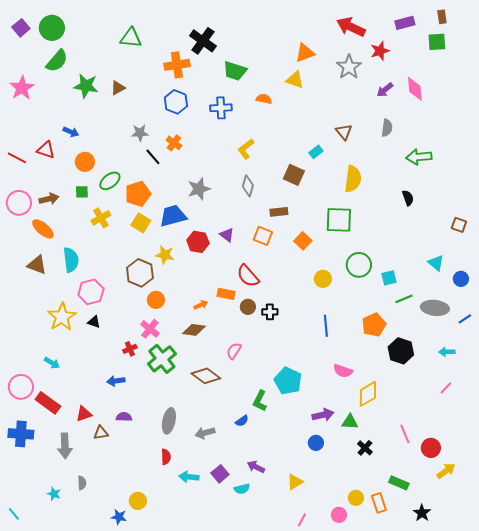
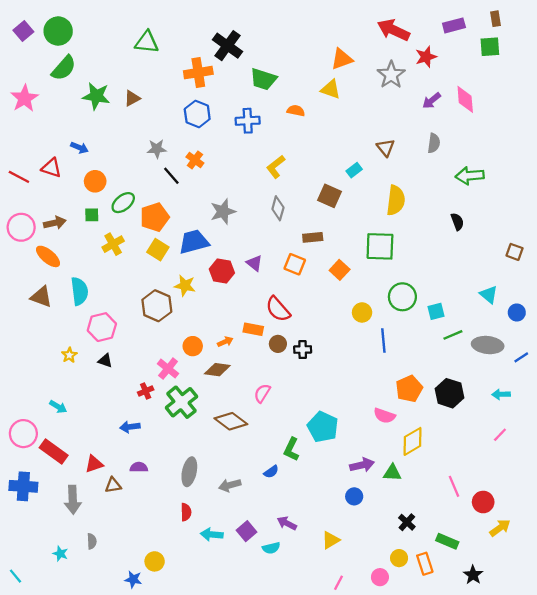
orange circle: (156, 300) -> (193, 346), moved
yellow star: (62, 317) -> (69, 355), size x0.5
orange pentagon: (374, 325) -> (409, 389), moved
blue line: (326, 326) -> (383, 341), moved
black cross: (365, 448) -> (407, 522), moved

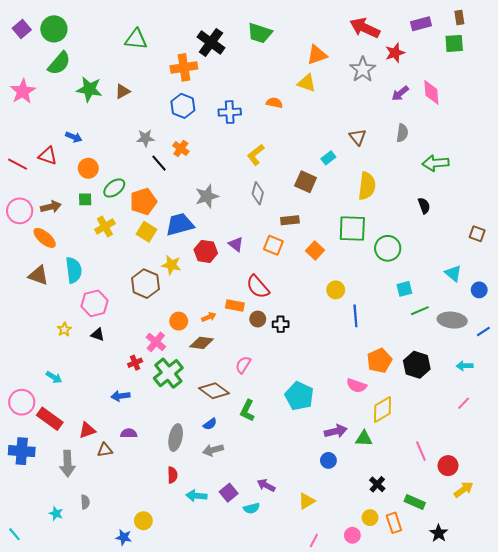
green trapezoid: (263, 79) -> (260, 33), moved
green circle: (402, 297) -> (388, 248), moved
green L-shape: (291, 449) -> (247, 411), moved
blue semicircle: (271, 472) -> (210, 424), moved

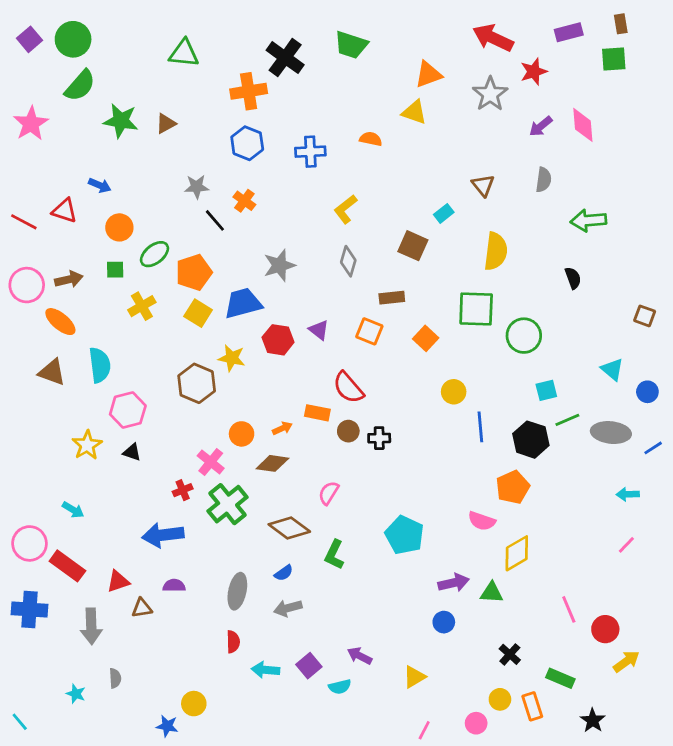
yellow star: (64, 329) -> (87, 445), size x1.5
black hexagon: (417, 365) -> (531, 440), moved
blue arrow: (120, 396) -> (163, 535), size x1.6

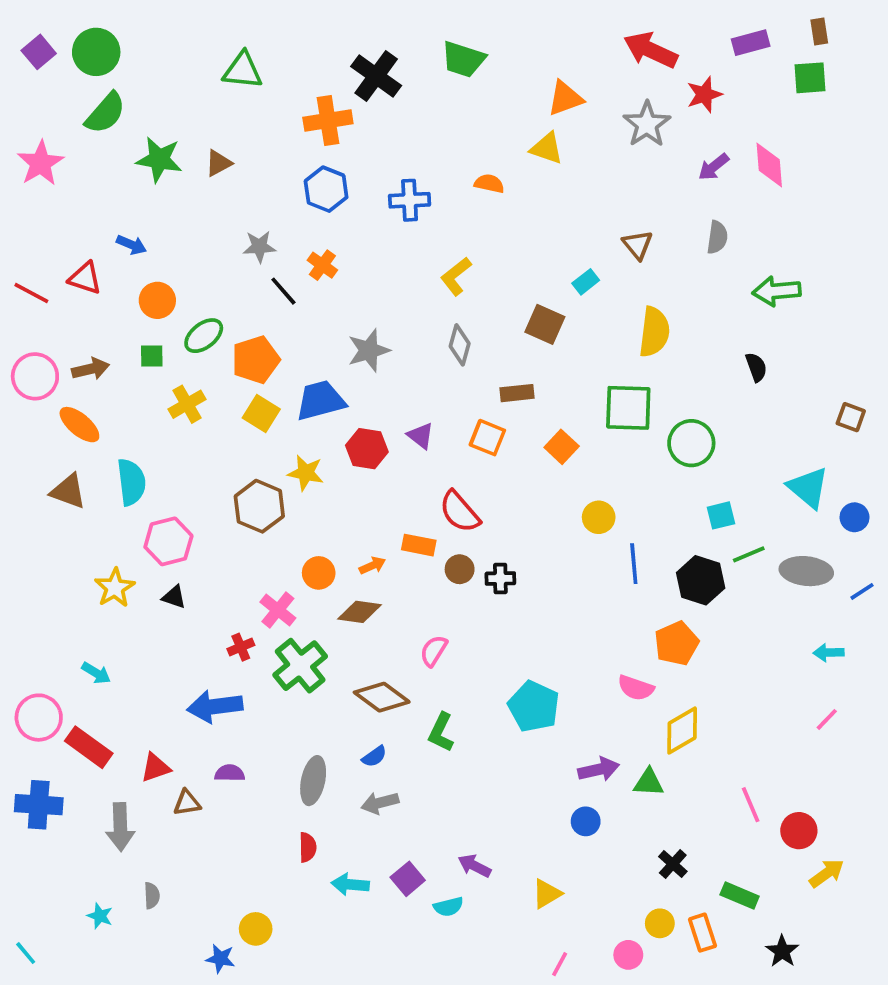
cyan triangle: (612, 369) -> (808, 488), size x1.4

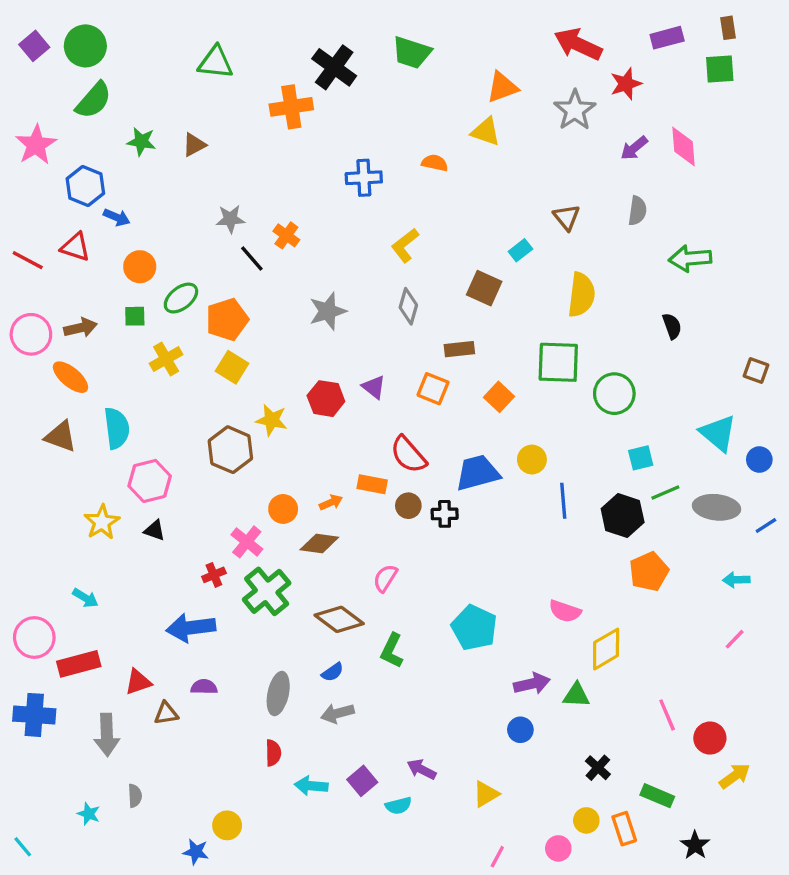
green star: (159, 159) -> (141, 141), size x0.7
blue hexagon: (326, 189) -> (85, 186), moved
blue trapezoid: (321, 400) -> (478, 473), moved
orange pentagon: (677, 643) -> (649, 572), moved
red rectangle: (89, 747) -> (79, 664), turned -51

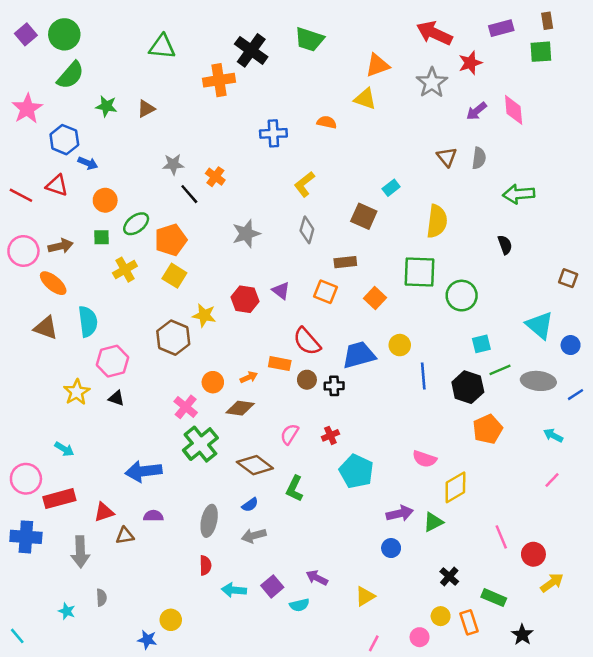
brown triangle: (567, 217) -> (447, 157), moved
red cross: (214, 575) -> (330, 435), moved
cyan arrow: (736, 580) -> (553, 435), turned 30
green triangle: (576, 695) -> (433, 522), turned -30

